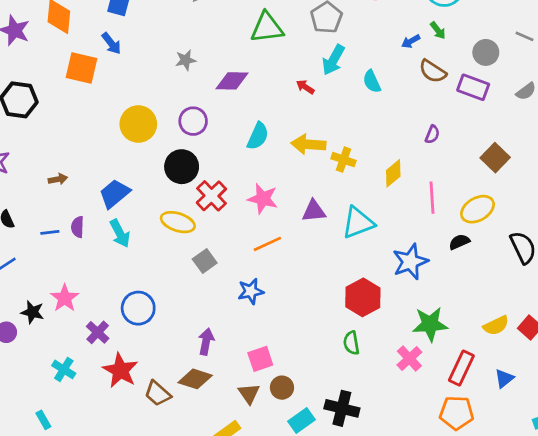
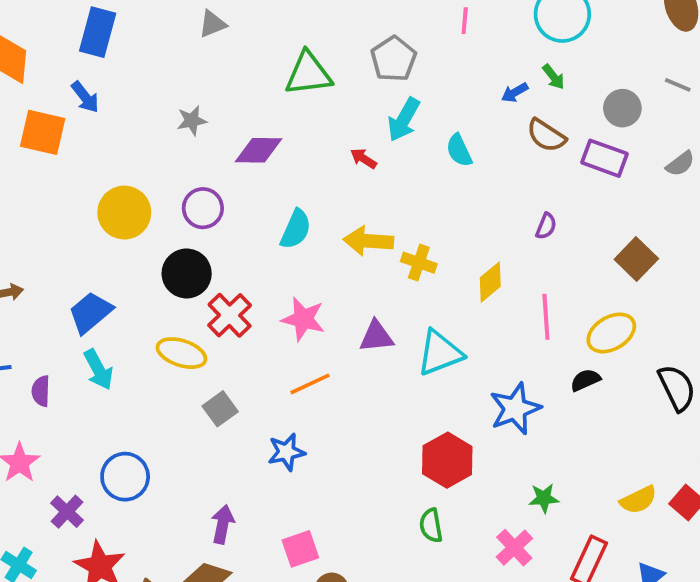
purple semicircle: (78, 227) -> (41, 391), moved
green star: (430, 324) -> (544, 498), size x0.6

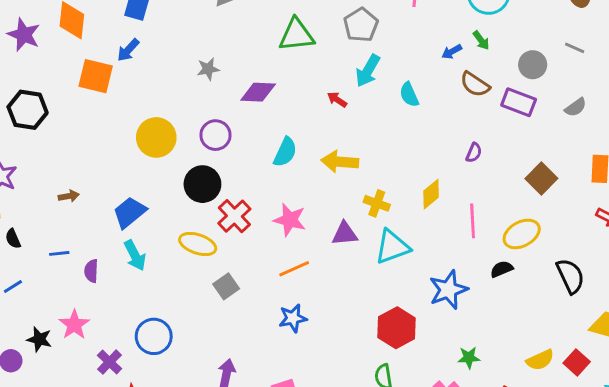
blue arrow: (85, 97) -> (128, 50), turned 80
yellow cross: (419, 263) -> (377, 203), moved
blue star: (286, 452) -> (293, 318), moved

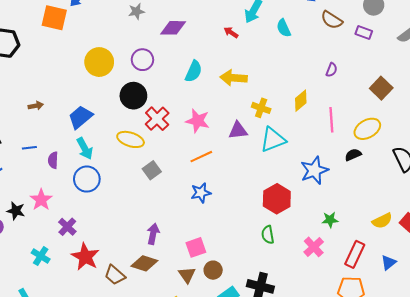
purple rectangle: (519, 102) -> (364, 33), size x0.7
blue circle: (154, 336) -> (87, 179), moved

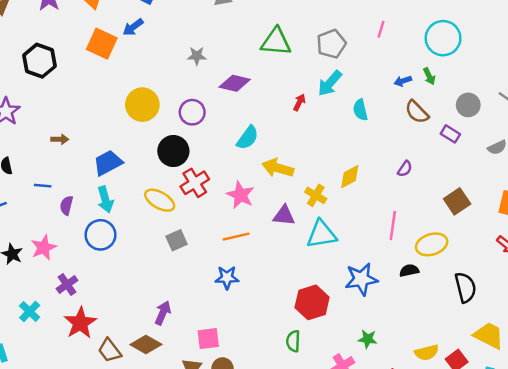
red arrow: (231, 32) -> (299, 102), turned 72
yellow arrow: (234, 78) -> (278, 168), moved
yellow diamond: (301, 101) -> (350, 177), moved

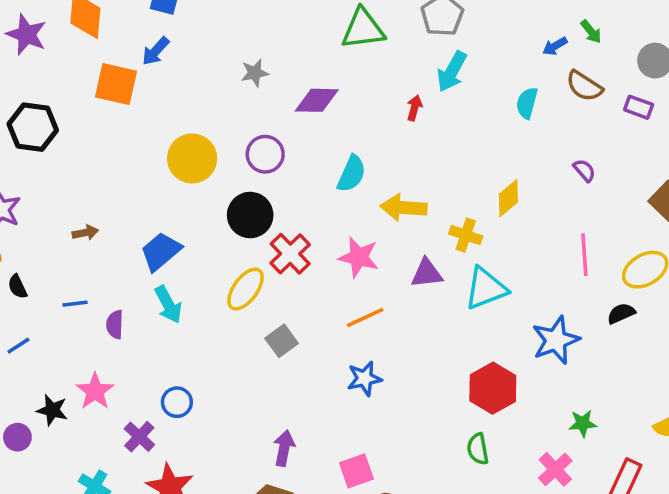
cyan semicircle: (360, 110) -> (527, 103), moved, turned 40
purple semicircle: (405, 169) -> (584, 170), turned -63
yellow ellipse: (160, 200) -> (246, 289), turned -72
blue circle: (100, 235) -> (177, 402), moved, size x0.7

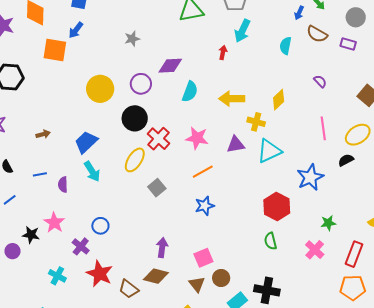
blue arrow: (555, 46) -> (299, 13), turned -32
purple diamond: (317, 100) -> (170, 66), moved
yellow arrow: (404, 208) -> (232, 99), moved

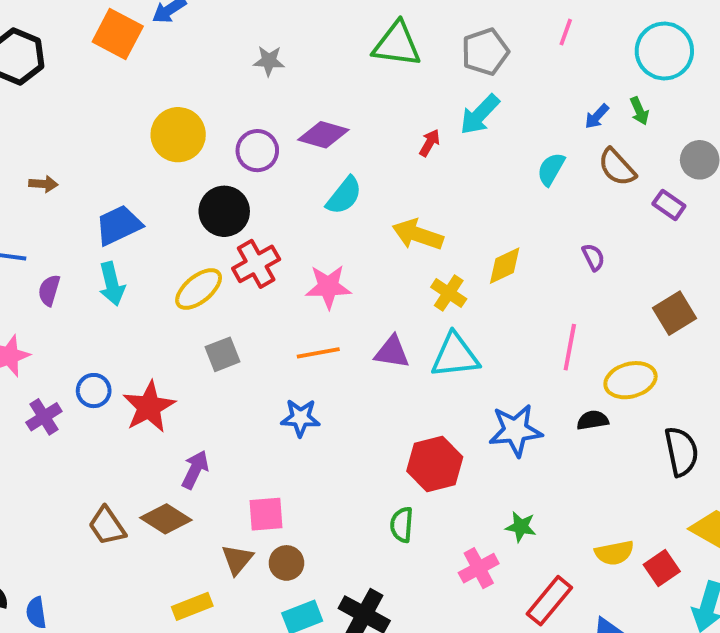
pink star: (197, 138) -> (328, 287), turned -30
purple triangle: (236, 145) -> (392, 352), moved
red star: (100, 274) -> (149, 407), moved

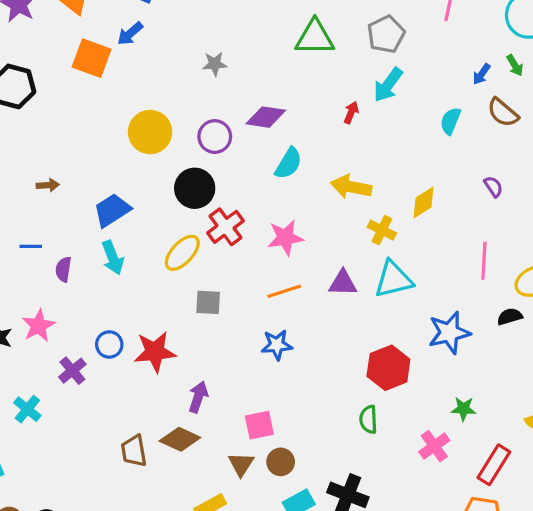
gray square: (223, 354) -> (208, 302), turned 32
red star: (149, 407) -> (155, 352), turned 30
brown trapezoid: (107, 526) -> (134, 451), turned 32

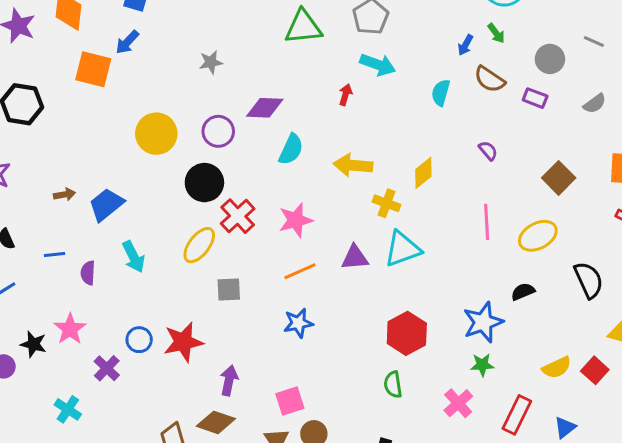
cyan arrow: (388, 85) -> (378, 65), turned -100
blue trapezoid: (112, 210) -> (106, 205), moved
black semicircle: (510, 317) -> (523, 292), moved
blue star: (449, 333) -> (483, 322), moved

